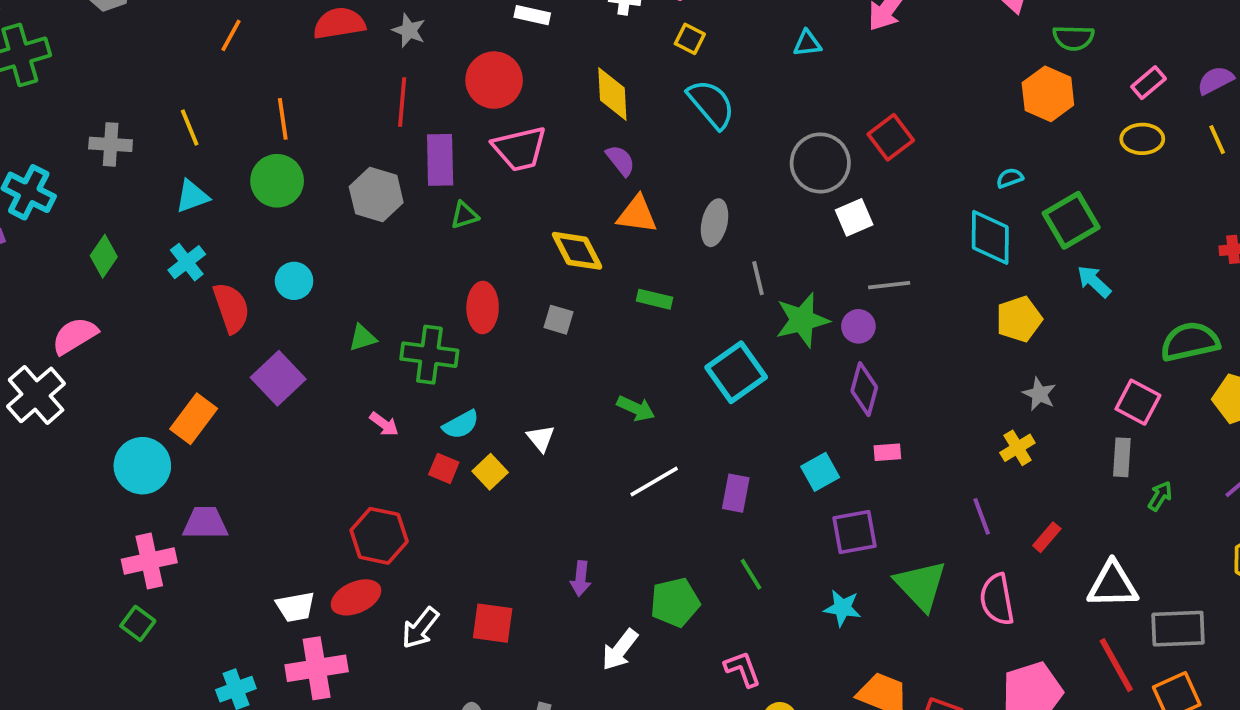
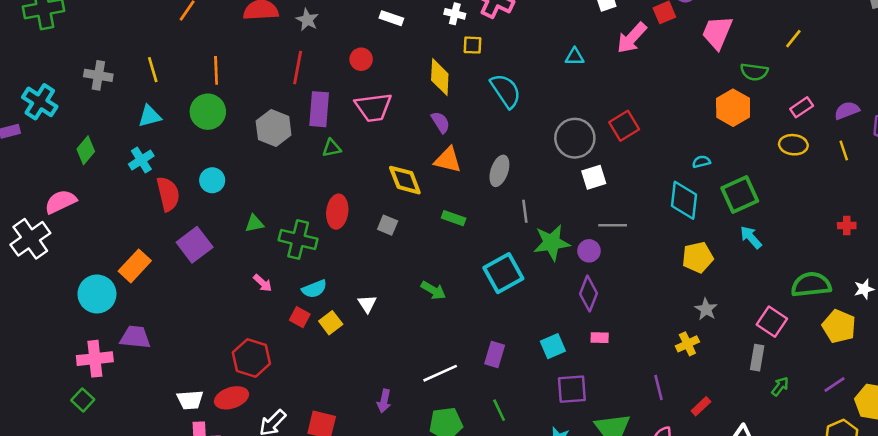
yellow square: (690, 39) -> (473, 45), moved, turned -30
red circle: (494, 80) -> (361, 59), size x0.6
white line: (654, 482) -> (440, 373), moved

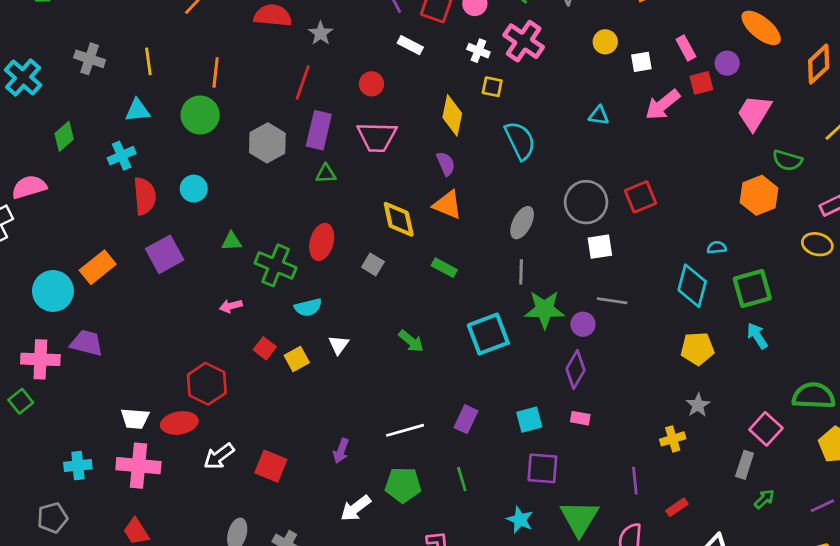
gray ellipse: (499, 171) -> (522, 223), moved
pink arrow: (263, 283) -> (231, 306), turned 114
cyan semicircle: (314, 289) -> (308, 307), moved

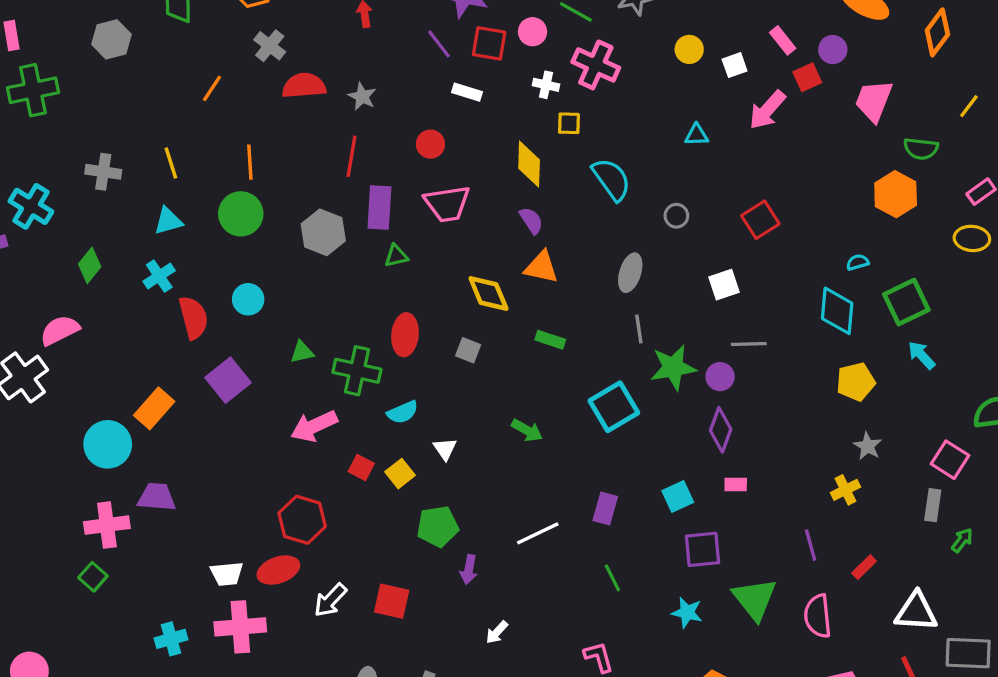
gray circle: (586, 202) -> (676, 216), moved, size x0.5
pink arrow: (231, 306) -> (314, 426), size x1.8
green pentagon: (403, 485) -> (438, 526), moved
white arrow: (356, 508) -> (497, 632), size x0.7

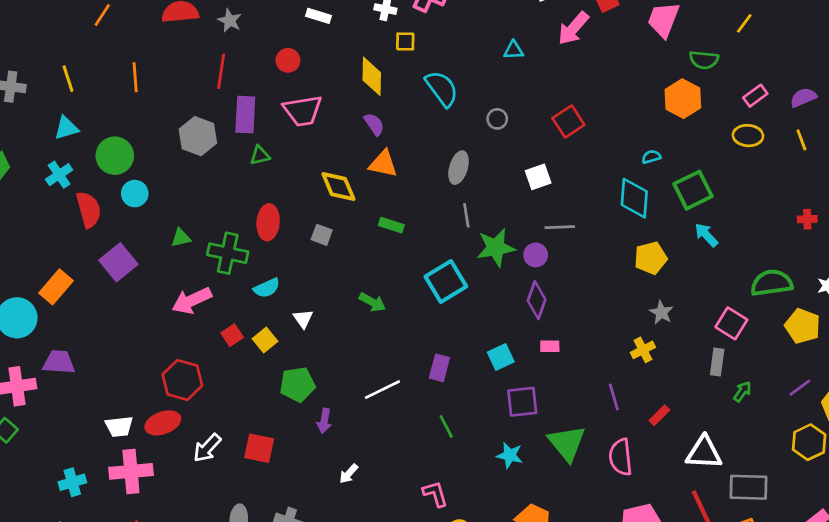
green circle: (241, 214) -> (115, 156), moved
red square: (361, 467) -> (232, 335), turned 30

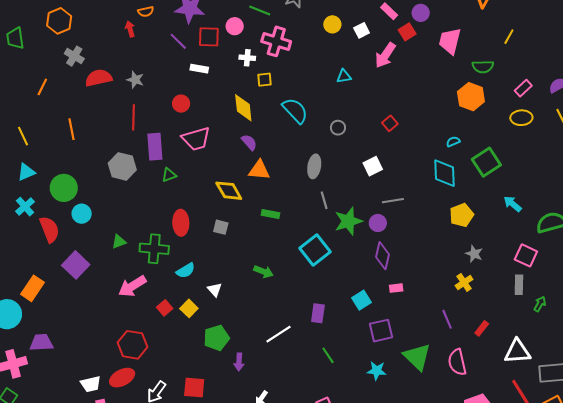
red square: (568, 122) -> (390, 123), size x0.7
cyan arrow: (706, 235) -> (512, 204), moved

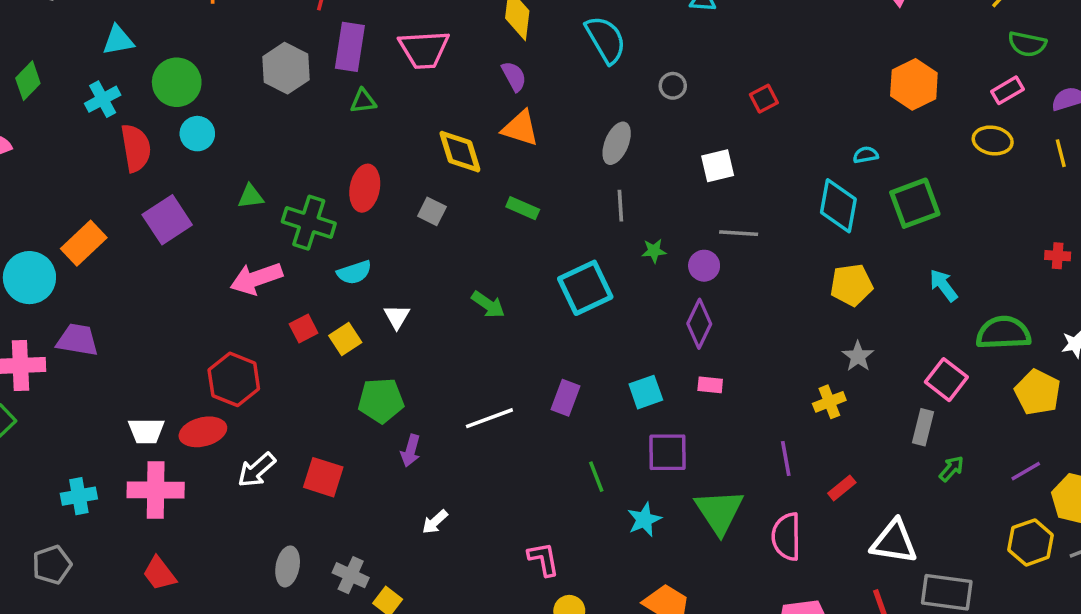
green semicircle: (483, 67) -> (1027, 44), moved
green star: (348, 221) -> (654, 251), size x0.5
green line: (328, 355) -> (596, 477), moved
cyan star: (377, 371) -> (644, 520), turned 30

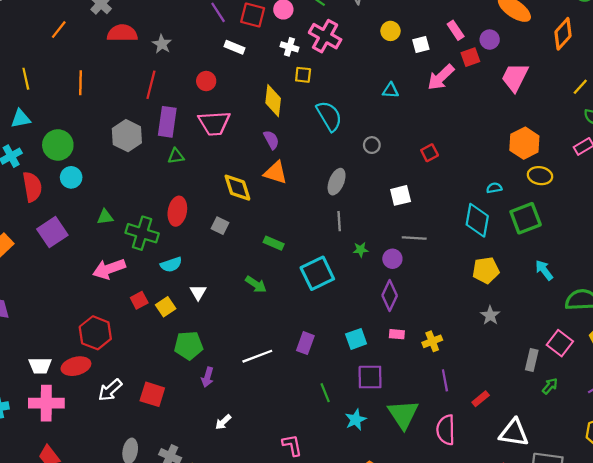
yellow ellipse: (993, 140) -> (540, 176), moved
green rectangle: (523, 208) -> (274, 243), moved
pink square: (946, 380) -> (560, 343), moved
yellow cross: (829, 402) -> (432, 341), moved

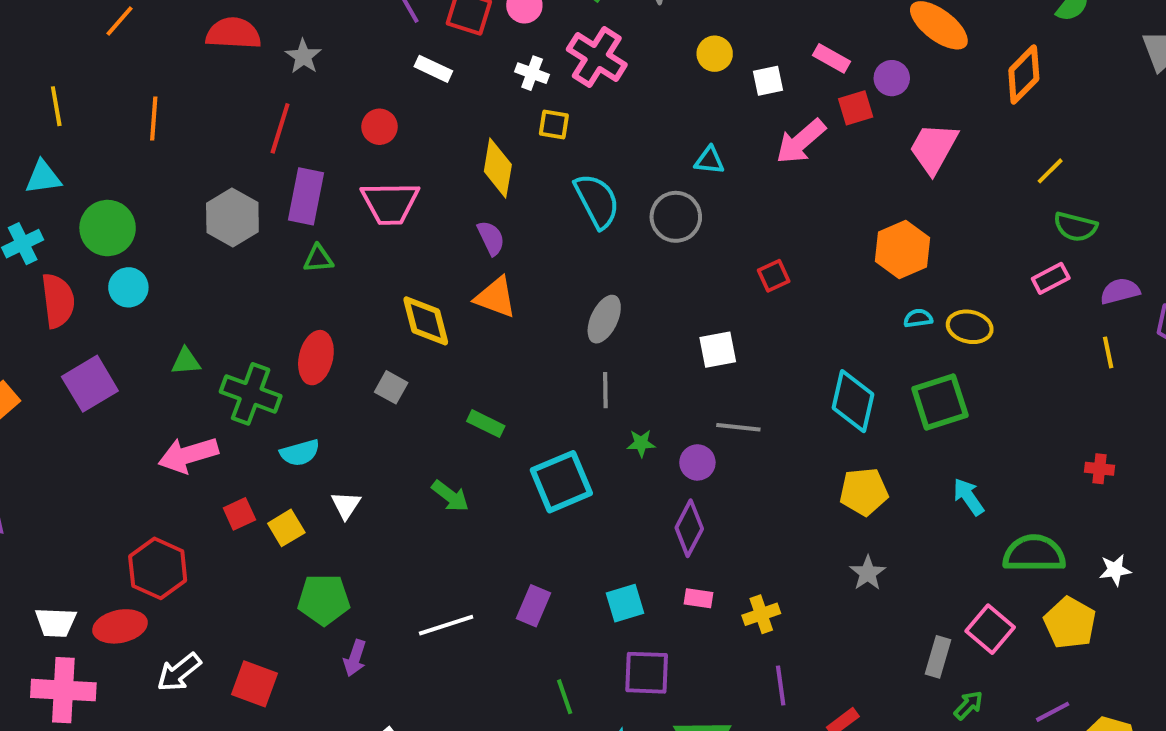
pink rectangle: (456, 30) -> (831, 58), turned -30
orange hexagon: (524, 143) -> (902, 249), moved
gray circle: (372, 145) -> (676, 217), moved, size x1.6
cyan semicircle: (494, 188) -> (918, 318), moved

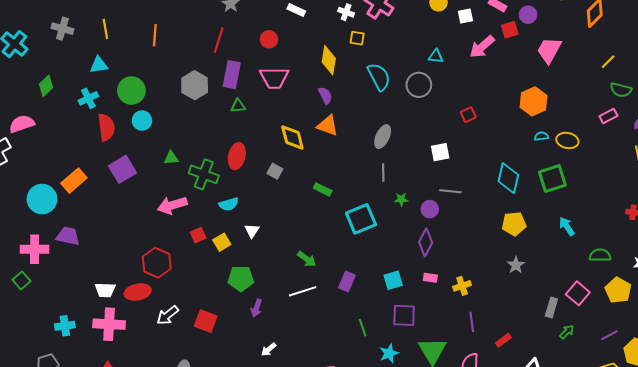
green arrow: (450, 496) -> (307, 259), moved
green semicircle: (1034, 554) -> (600, 255), size x0.7

